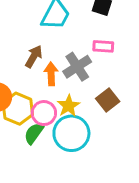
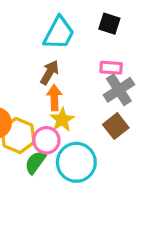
brown arrow: (34, 57) -> (50, 72), moved
gray cross: (77, 67) -> (119, 90), moved
yellow star: (69, 106) -> (62, 120), moved

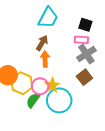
black square: (109, 24) -> (85, 25), moved
yellow star: (62, 120) -> (52, 85), moved

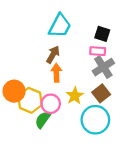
yellow star: (52, 85) -> (75, 96), moved
cyan circle: (59, 100) -> (95, 120), moved

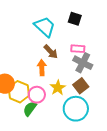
cyan trapezoid: (60, 26) -> (45, 27), turned -75
black square: (102, 34) -> (75, 19), moved
brown arrow: (53, 54) -> (51, 52), moved, turned 105
gray cross: (103, 67) -> (83, 63), turned -30

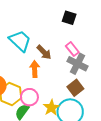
cyan trapezoid: (45, 27) -> (20, 41), moved
pink rectangle: (78, 49) -> (72, 49), turned 48
yellow star: (58, 88) -> (51, 108), moved

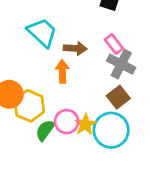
brown arrow: (44, 52) -> (75, 48), turned -42
pink circle: (29, 97) -> (67, 122), moved

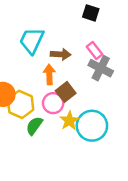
cyan trapezoid: (42, 33) -> (32, 41), turned -108
brown square: (118, 97) -> (66, 92), moved
pink circle: (67, 122) -> (53, 103), moved

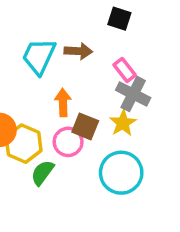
brown arrow: (61, 54) -> (78, 51), moved
brown square: (66, 92) -> (85, 126), turned -30
yellow star: (69, 121) -> (123, 123), moved

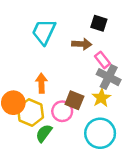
brown arrow: (78, 51) -> (82, 44), moved
cyan trapezoid: (39, 56) -> (44, 32), moved
orange arrow: (63, 103) -> (41, 83), moved

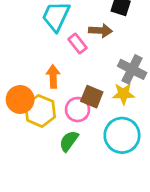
pink rectangle: (103, 60) -> (77, 44), moved
yellow star: (101, 98) -> (123, 94), turned 30
green semicircle: (44, 133) -> (69, 141), moved

